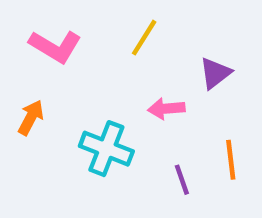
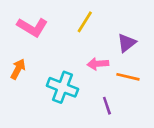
orange line: (231, 160) -> (128, 77), moved, turned -70

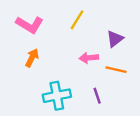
orange arrow: (18, 69) -> (32, 58), moved
cyan cross: (62, 87) -> (57, 96), moved, turned -32

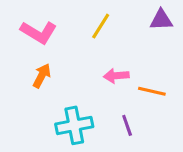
purple triangle: (115, 39) -> (161, 20), moved, turned 36

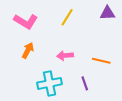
pink arrow: (116, 76) -> (65, 55), moved

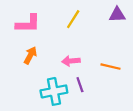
pink L-shape: (26, 21) -> (28, 24), turned -30
purple line: (85, 83) -> (80, 85), moved

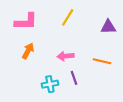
purple triangle: (117, 15) -> (108, 27), moved
cyan cross: (54, 91) -> (50, 84), size x0.7

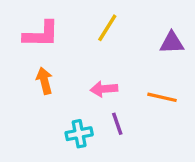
orange arrow: (28, 51) -> (44, 81), turned -42

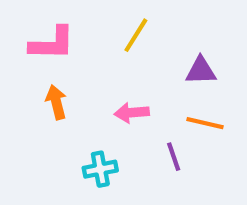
purple triangle: (172, 43) -> (201, 71), moved
purple line: (117, 124) -> (174, 157), moved

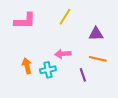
orange arrow: (56, 102) -> (27, 66), moved
cyan cross: (100, 169) -> (48, 70), moved

